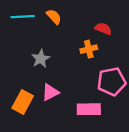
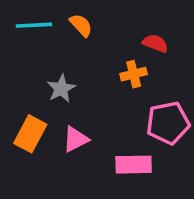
orange rectangle: (23, 102) -> (30, 134), moved

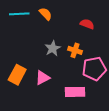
orange cross: (134, 74) -> (75, 50), moved, turned 32
gray star: (61, 89) -> (53, 48), moved

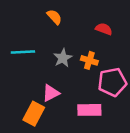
cyan line: (19, 14) -> (23, 52), moved
orange rectangle: (17, 75) -> (34, 114), moved

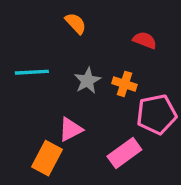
pink rectangle: (89, 110) -> (124, 153), turned -35

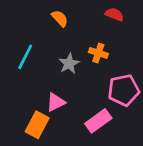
red semicircle: (145, 40) -> (114, 14), moved
cyan line: (32, 72) -> (25, 57), turned -60
orange cross: (124, 84) -> (98, 53), moved

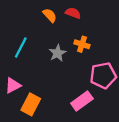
red semicircle: (114, 14) -> (73, 13), moved
pink triangle: (56, 102) -> (13, 85), moved

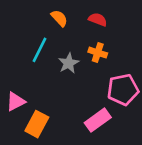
red semicircle: (73, 13) -> (98, 19), moved
cyan line: (21, 48) -> (39, 50), moved

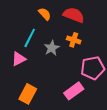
red semicircle: (98, 19) -> (74, 15), size x1.5
pink triangle: (16, 102) -> (19, 59), moved

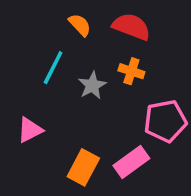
pink triangle: (19, 59) -> (30, 130), moved
orange rectangle: (28, 94) -> (83, 167), moved

